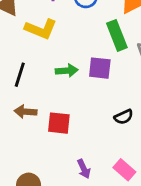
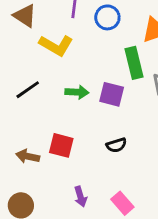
black line: (20, 75) -> (28, 90), turned 30
brown arrow: (25, 112) -> (28, 156), moved
black semicircle: (124, 117) -> (116, 145), moved

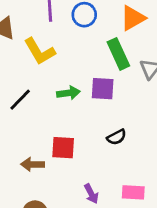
yellow L-shape: (56, 45) -> (40, 51), turned 40
pink rectangle: (122, 203) -> (133, 192), turned -35

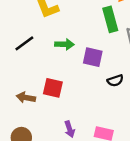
purple square: (103, 89) -> (93, 57), moved
black semicircle: (117, 137) -> (115, 81), moved

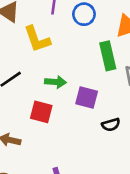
red square: (53, 88) -> (41, 112), moved

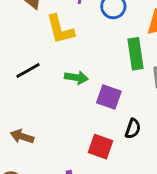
red square: (41, 112) -> (100, 147), moved
black semicircle: (111, 125) -> (133, 129), turned -60

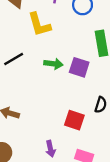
purple square: (109, 97) -> (79, 67), moved

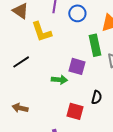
green arrow: (53, 64) -> (59, 80), moved

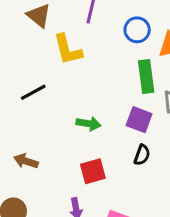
blue circle: (77, 13) -> (137, 30), moved
purple square: (77, 66) -> (139, 120), moved
red square: (75, 111) -> (93, 171), moved, turned -36

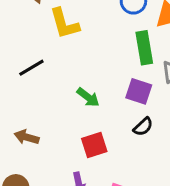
green arrow: (88, 124) -> (88, 97), turned 30
black semicircle: (142, 155) -> (143, 127), turned 30

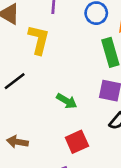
yellow L-shape: (64, 24) -> (39, 40), turned -144

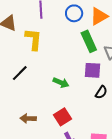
red square: (77, 142) -> (63, 117), moved

